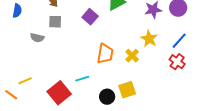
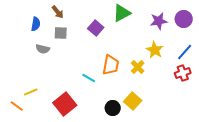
blue semicircle: (17, 11) -> (36, 24), moved
red cross: (177, 62) -> (183, 73), turned 35
cyan line: (82, 79) -> (89, 78), moved, turned 48
yellow square: (127, 90) -> (133, 101), turned -30

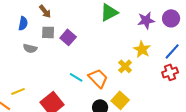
purple square: (96, 28) -> (68, 37), moved
orange trapezoid: (111, 65) -> (98, 78), moved, turned -55

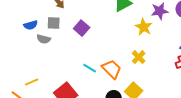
blue semicircle: (23, 23) -> (31, 25), moved, turned 64
gray square: (48, 32) -> (54, 23), moved
yellow star: (142, 49) -> (144, 27), moved

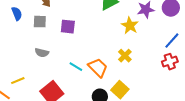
blue semicircle: (31, 25) -> (17, 14), moved, turned -96
purple square: (82, 28) -> (68, 27), turned -35
gray semicircle: (44, 39) -> (42, 53), moved

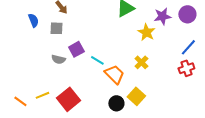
purple square: (68, 27) -> (76, 49), moved, turned -35
cyan line: (76, 67) -> (97, 60), moved
yellow line: (18, 81) -> (42, 95), moved

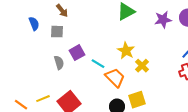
yellow star: (146, 32) -> (126, 51), moved
gray semicircle: (58, 59) -> (59, 63), turned -120
yellow square: (136, 96) -> (137, 100), turned 30

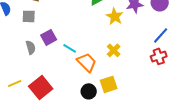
yellow star: (126, 51) -> (115, 16), moved

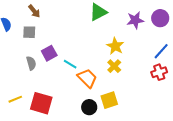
yellow star: (115, 16) -> (115, 46), moved
red square: (41, 87) -> (41, 103), turned -35

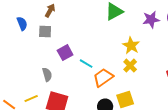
brown arrow: (34, 11) -> (50, 11), turned -112
gray semicircle: (31, 63) -> (47, 75), moved
orange trapezoid: (87, 78) -> (103, 78), turned -80

